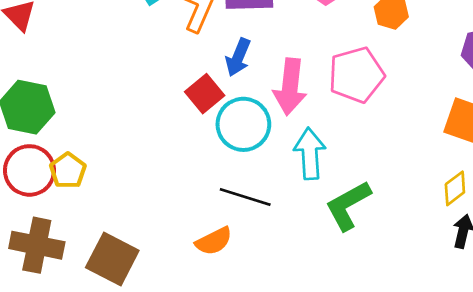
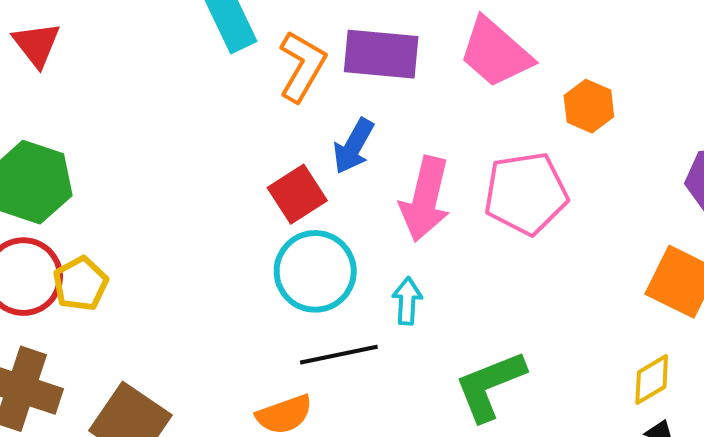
cyan circle: (243, 124) -> (315, 271), moved
cyan arrow: (310, 154) -> (407, 301), moved, size x0.6
black line: (245, 197) -> (339, 355), turned -36

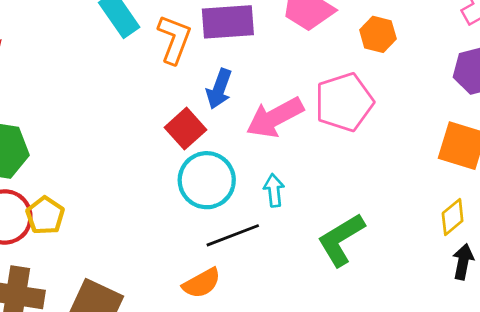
pink arrow: (425, 199) -> (275, 117), turned 58

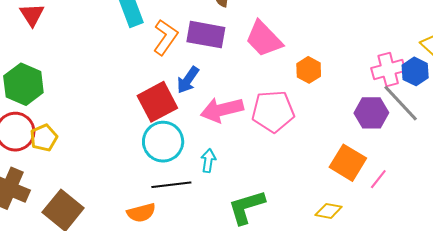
red square: (185, 129) -> (157, 102), size x1.4
yellow diamond: (453, 217) -> (329, 211), turned 36

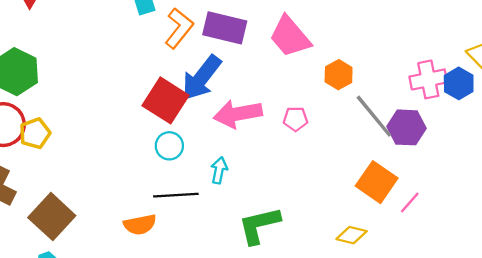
blue arrow: (188, 80) -> (201, 78), size x1.5
red square: (157, 102) -> (166, 100), turned -33
gray line: (401, 103) -> (374, 116), moved
pink pentagon: (273, 111) -> (295, 119), size x0.5
cyan circle: (163, 142) -> (169, 146), size x0.6

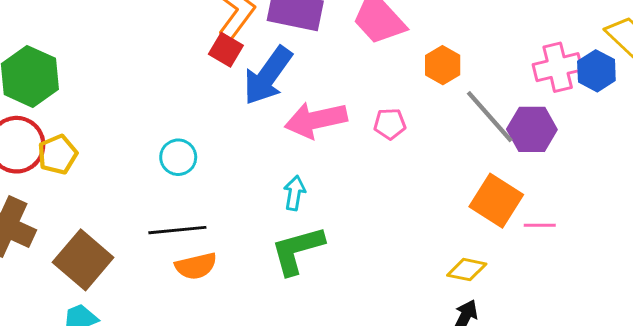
red square: (166, 100) -> (226, 50), moved, size x0.6
cyan circle: (169, 146) -> (178, 157), moved
black line: (176, 195) -> (177, 230), moved
pink line: (410, 203) -> (540, 225), turned 50
green L-shape: (259, 225) -> (297, 250), moved

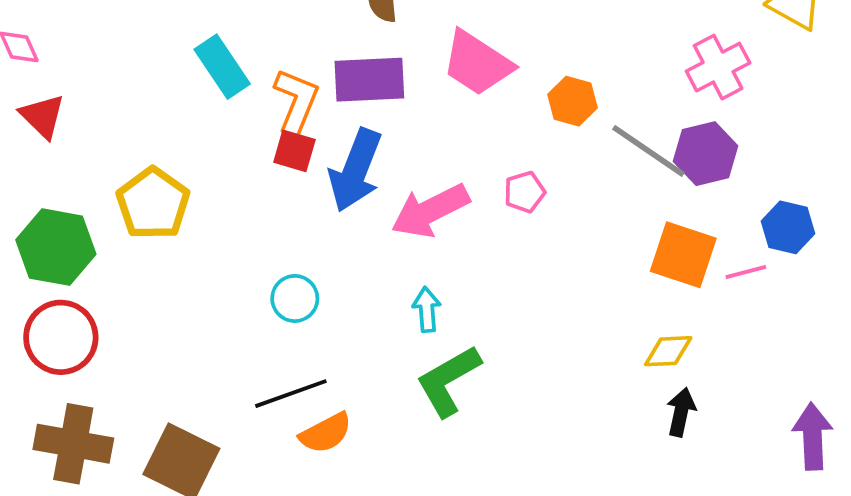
blue hexagon: (596, 71) -> (788, 227), moved
yellow pentagon: (58, 154) -> (153, 203), moved, size x1.4
cyan circle: (178, 157) -> (295, 298), moved

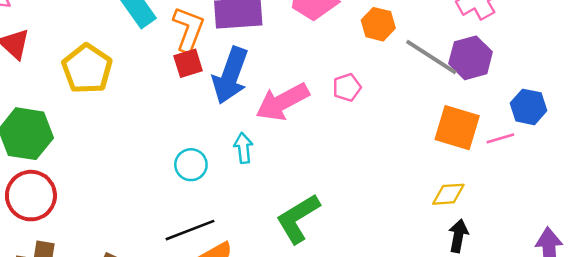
red square: (294, 151) -> (188, 63), turned -32
yellow pentagon: (153, 203) -> (87, 69), moved
cyan arrow: (427, 309) -> (243, 148), moved

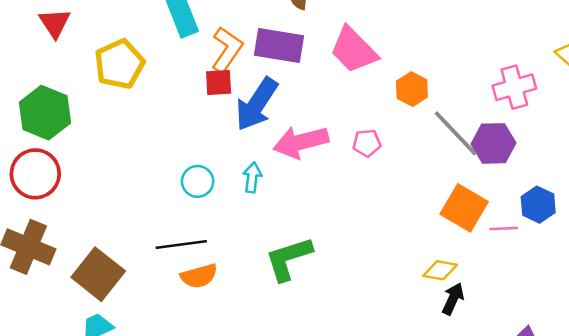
black arrow: (458, 236) -> (453, 299), moved

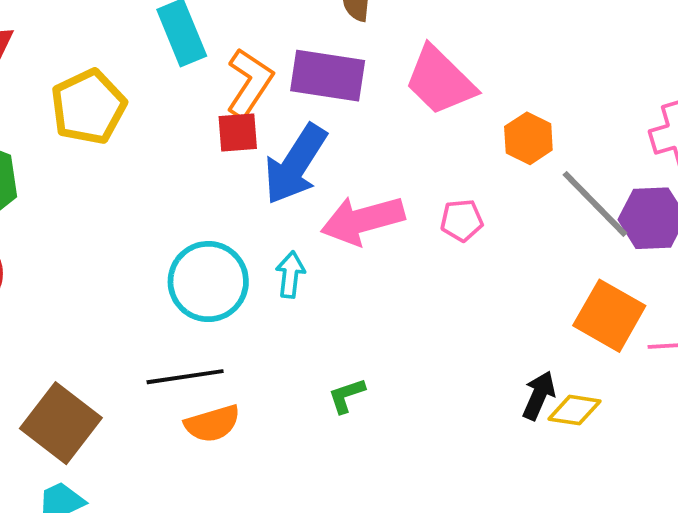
cyan circle: (198, 181) -> (208, 282), size x1.6
green L-shape: (289, 259) -> (347, 396), size x0.5
black arrow: (453, 299) -> (539, 395), moved

